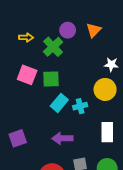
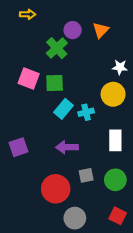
yellow arrow: (26, 37) -> (28, 14), moved

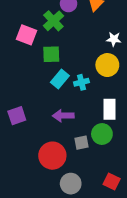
pink square: (29, 78) -> (26, 35), moved
green circle: (115, 180) -> (102, 134), moved

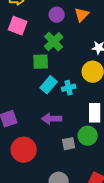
green cross: (53, 21) -> (54, 42), moved
pink square: (26, 35) -> (18, 26), moved
red circle: (52, 156) -> (24, 150), moved

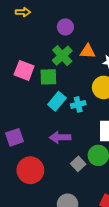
orange triangle: (82, 15) -> (88, 51), moved, turned 49
pink square: (18, 26) -> (24, 70), moved
gray square: (69, 144) -> (78, 164), turned -32

